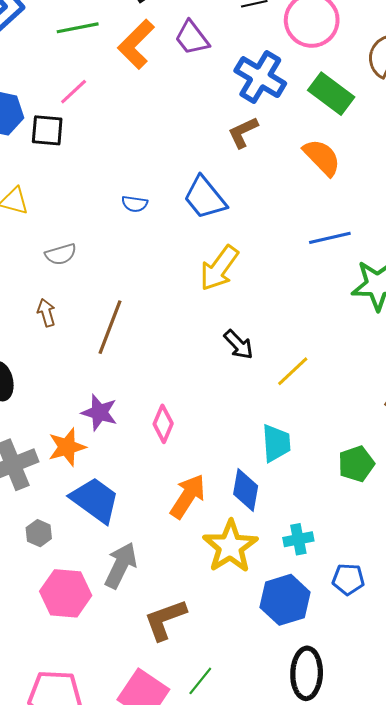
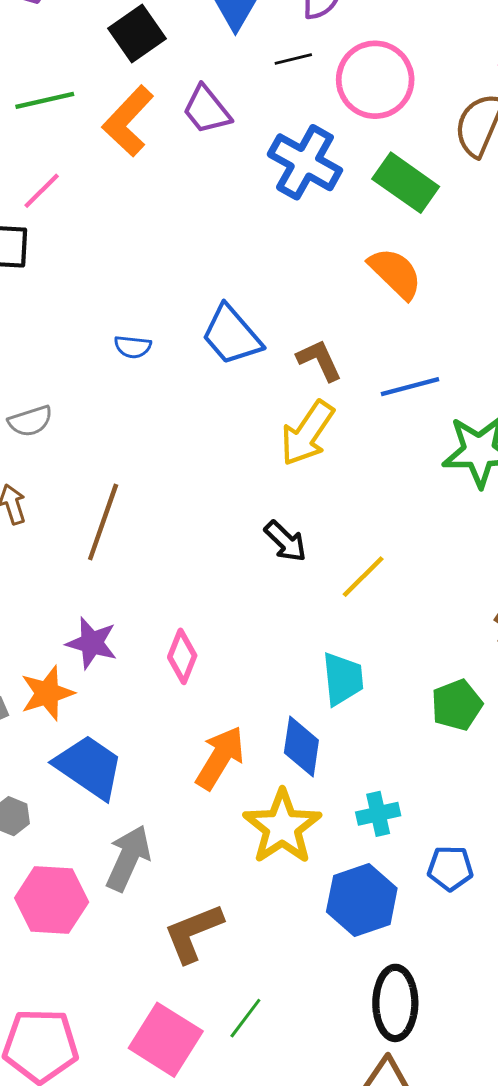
brown L-shape: (243, 132) -> (319, 360), moved, turned 92
yellow arrow: (219, 268) -> (307, 433), moved

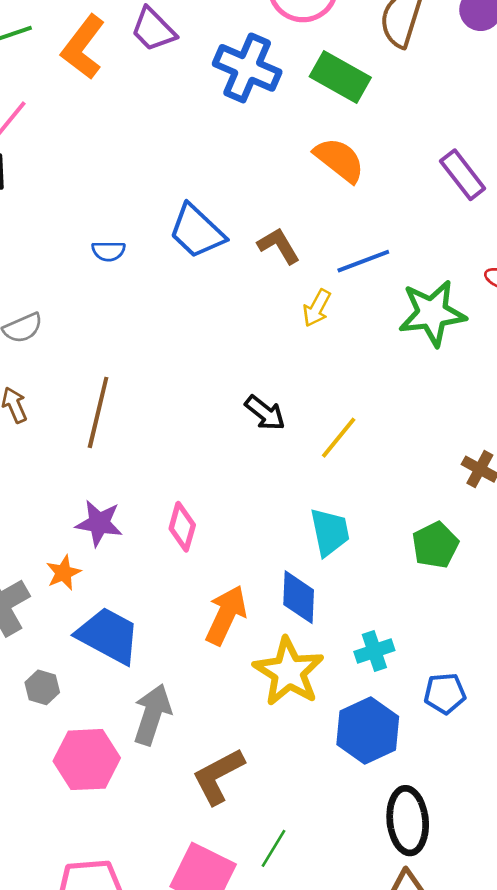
yellow arrow: (307, 433) -> (317, 308), moved, size x0.6
orange star: (47, 693) -> (63, 573), size x0.7

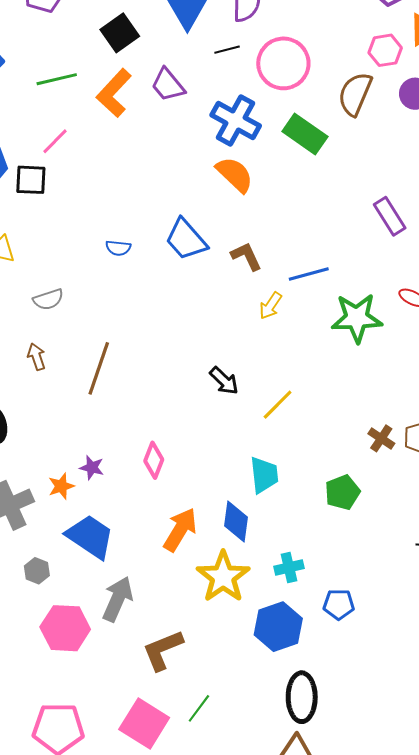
orange semicircle: (339, 160) -> (235, 174), moved
purple star: (99, 523) -> (92, 468), moved, size x0.7

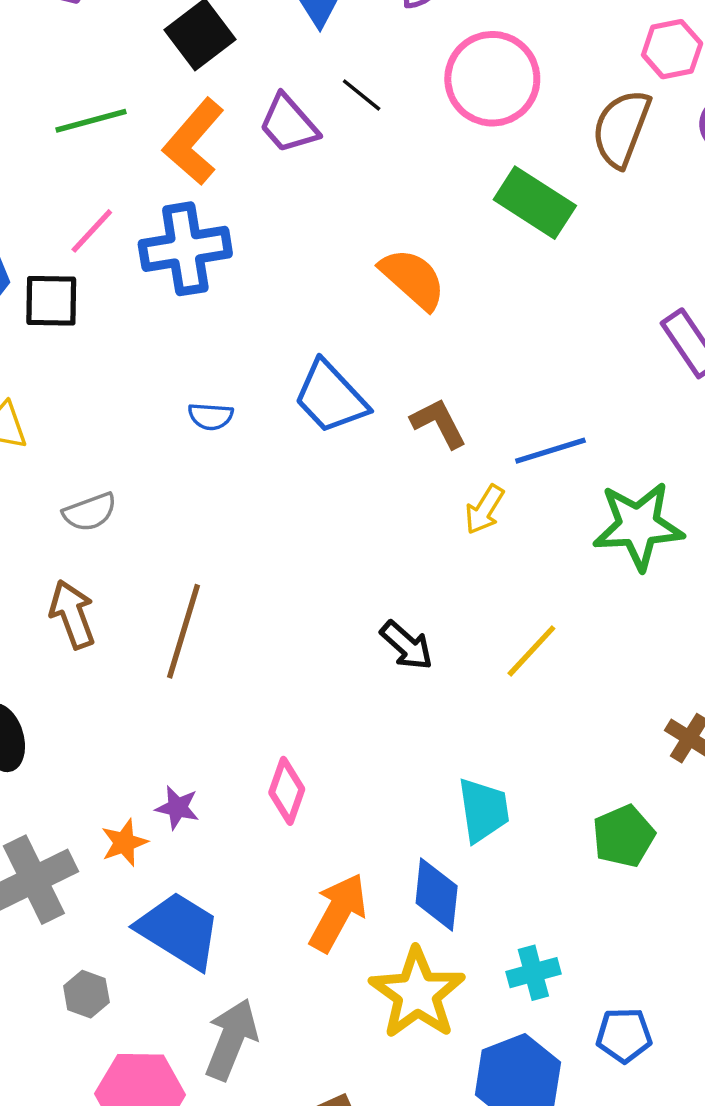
black line: (227, 50) -> (362, 95), moved, turned 55
blue cross: (236, 120) -> (185, 249), moved, turned -36
brown arrow: (36, 357) -> (72, 614), size x1.4
yellow line: (278, 405) -> (531, 651), moved

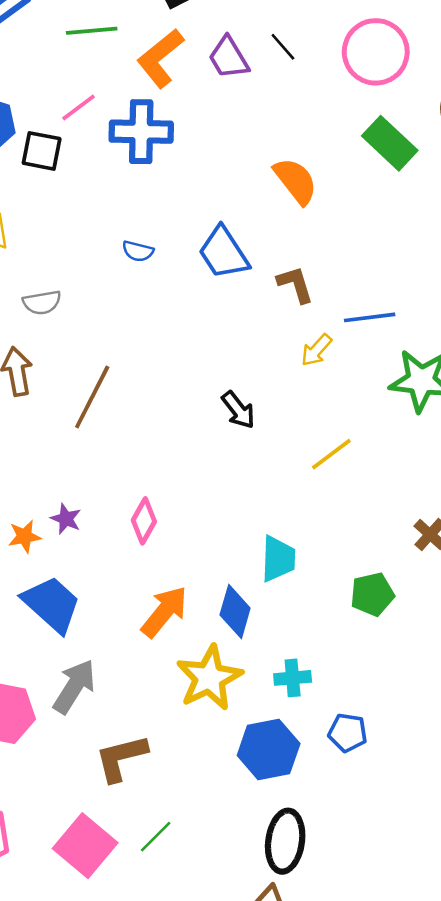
black arrow: (407, 645) -> (238, 410), moved

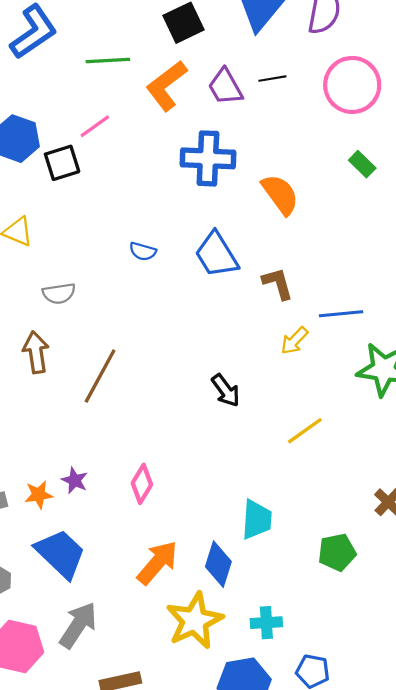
black line: (283, 47) -> (272, 79), turned -60
blue cross: (141, 132) -> (208, 158), moved
green rectangle: (390, 143) -> (362, 164), size x0.6
black square: (42, 151) -> (62, 163), turned -30

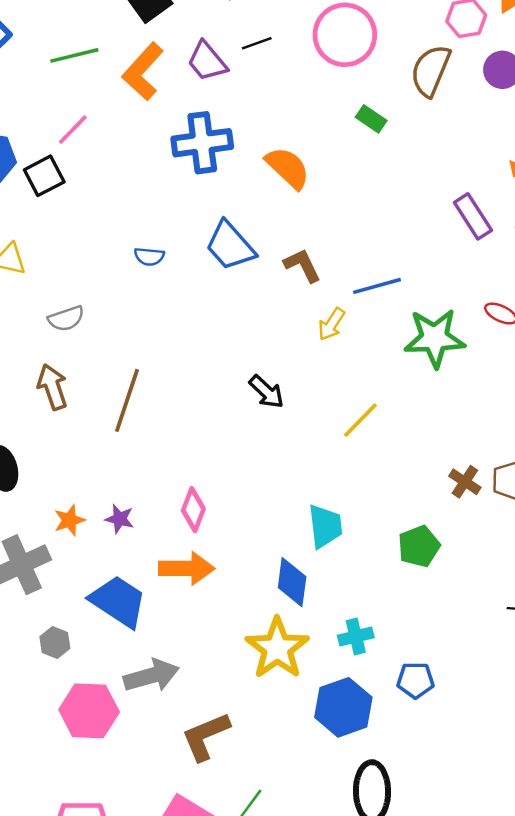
orange star: (39, 495) -> (69, 520), moved
orange arrow: (157, 563) -> (187, 568), moved, turned 60
gray arrow: (78, 625) -> (151, 676), turned 51

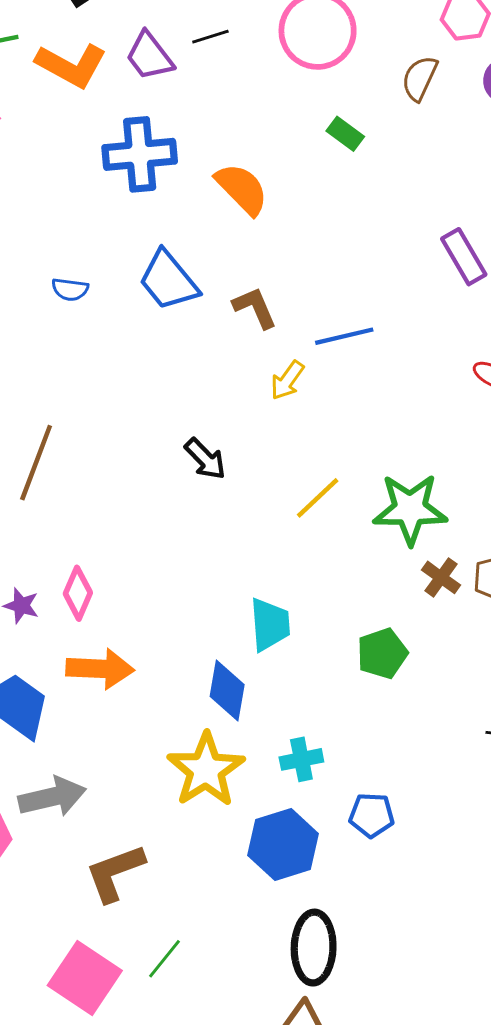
orange L-shape: (143, 71) -> (71, 65), turned -106
brown semicircle: (431, 71) -> (420, 78), size x0.7
green star: (435, 338) -> (410, 509), moved
pink diamond: (193, 510) -> (78, 593), moved

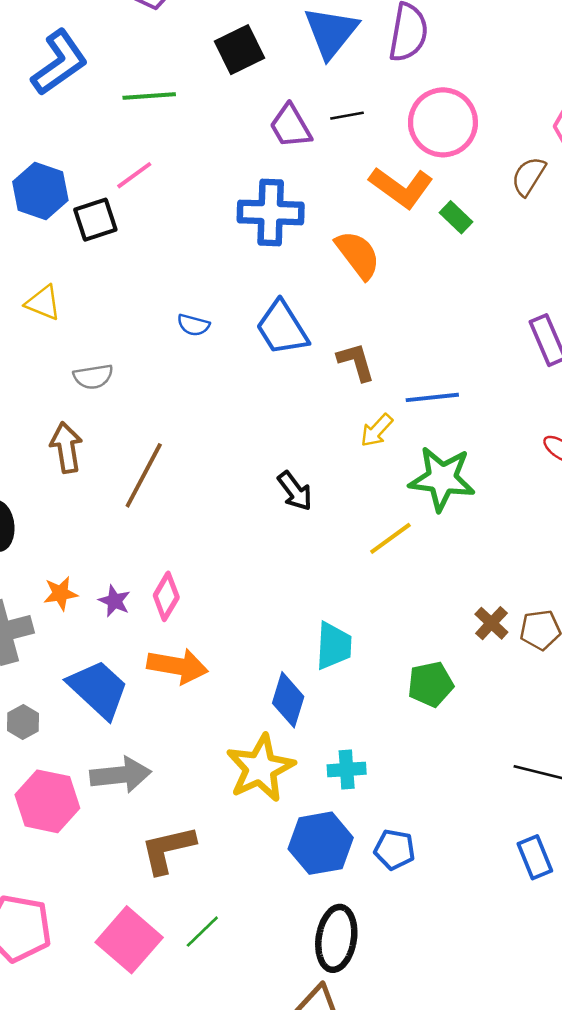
orange L-shape: (71, 65) -> (401, 187), moved
green star: (410, 509) -> (442, 479), moved
blue pentagon: (372, 815) -> (394, 850), moved

